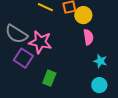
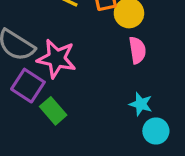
cyan star: (100, 61) -> (141, 104), moved
green rectangle: (49, 78) -> (53, 111), moved, turned -63

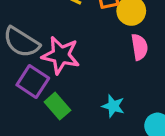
cyan star: (141, 104) -> (113, 106), moved

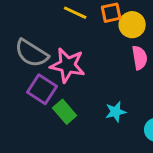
cyan star: (113, 106) -> (116, 112), turned -30

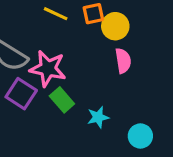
green rectangle: (65, 112) -> (62, 100), moved

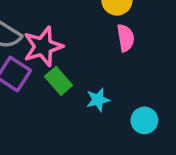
pink star: (48, 69) -> (43, 46), turned -30

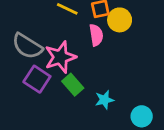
pink semicircle: (125, 38) -> (96, 35), moved

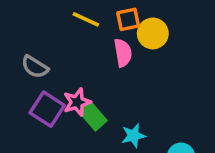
gray semicircle: (27, 46) -> (35, 67), size x0.7
pink star: (60, 57) -> (77, 102), moved, size x0.7

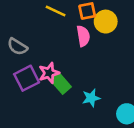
purple square: (47, 109) -> (27, 78), turned 30

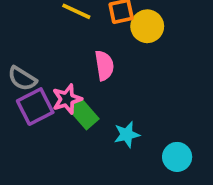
pink semicircle: (83, 36) -> (104, 65), moved
gray semicircle: (17, 47) -> (22, 79), moved

